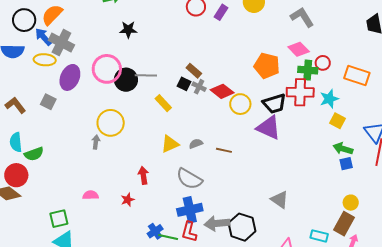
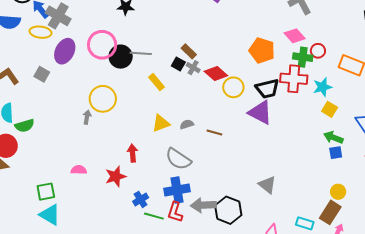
red star: (128, 200) -> (116, 176), size x1.5
blue cross: (155, 231) -> (141, 199), moved

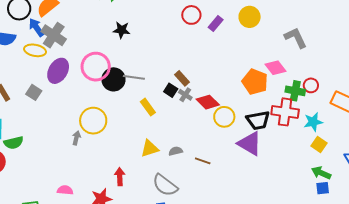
pink diamond: (295, 36) -> (275, 68), moved

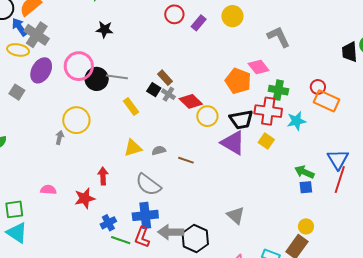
red circle: (311, 85) -> (318, 87), moved
yellow square: (319, 145) -> (266, 141), moved

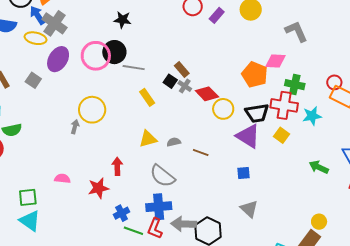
pink diamond: (259, 67) -> (276, 61), turned -50
black circle: (97, 79) -> (114, 52), moved
blue square: (306, 187) -> (243, 173), moved

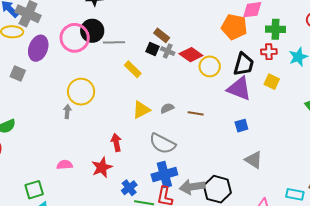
red cross: (284, 105) -> (269, 52), size x0.6
black trapezoid: (257, 113) -> (244, 64), turned -55

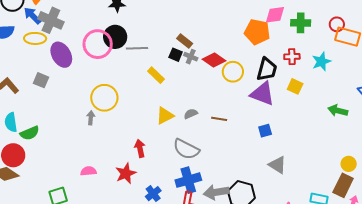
green cross: (275, 29) -> (301, 23), moved
purple ellipse: (38, 48) -> (61, 55), turned -50

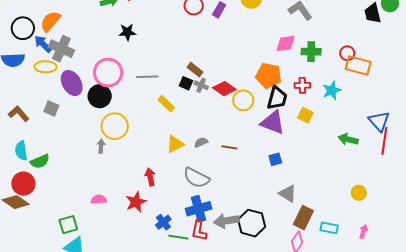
orange pentagon: (257, 32) -> (269, 76), moved
black circle: (115, 37) -> (100, 96), moved
brown rectangle: (343, 185) -> (303, 218), moved

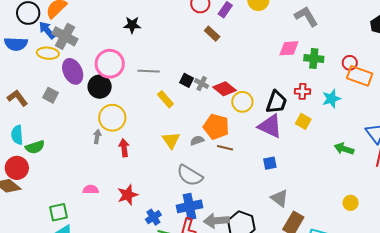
brown rectangle: (195, 70) -> (212, 34), moved
orange pentagon: (269, 76) -> (216, 127), moved
yellow triangle: (175, 144) -> (171, 140), turned -42
red arrow: (150, 177) -> (124, 148), moved

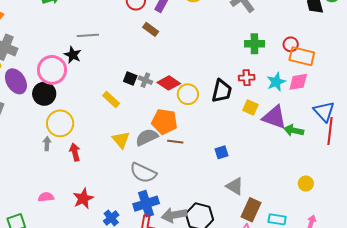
black star: (132, 25) -> (73, 55), moved, turned 30
pink diamond: (289, 48) -> (298, 82), moved
gray line: (149, 71) -> (88, 35), moved
purple triangle: (270, 126) -> (274, 117), moved
gray semicircle: (197, 140) -> (147, 137), size x1.6

